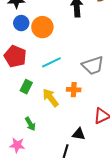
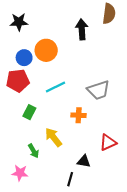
blue circle: (21, 23) -> (24, 58), moved
red pentagon: (15, 56) -> (18, 81), turned -30
yellow arrow: (50, 98) -> (53, 137), moved

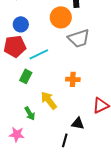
orange circle: (46, 50) -> (61, 17), moved
cyan line: (56, 87) -> (39, 54), moved
gray trapezoid: (98, 90) -> (79, 38), moved

